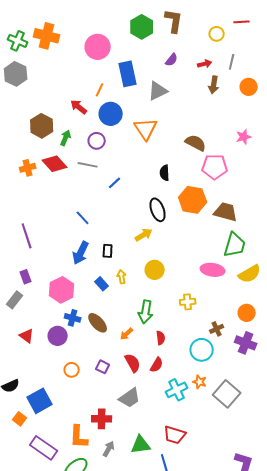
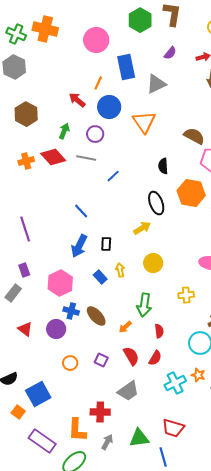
brown hexagon: (42, 126) -> (26, 114), moved

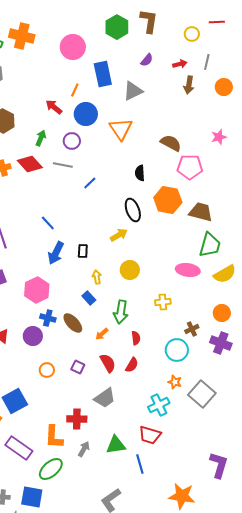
blue line: (81, 211) -> (48, 223), moved
blue rectangle: (100, 277) -> (89, 298), moved
cyan cross: (175, 383) -> (159, 405), moved

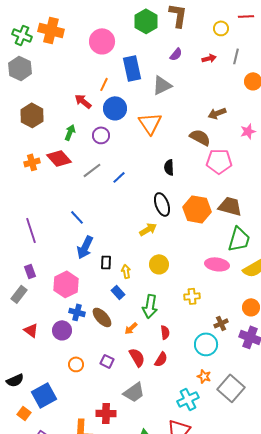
brown arrow: (189, 85) -> (217, 113), moved, turned 60
gray line: (63, 165) -> (92, 170), moved, turned -48
orange hexagon: (168, 200) -> (197, 209), moved
black rectangle: (83, 251) -> (106, 262), moved

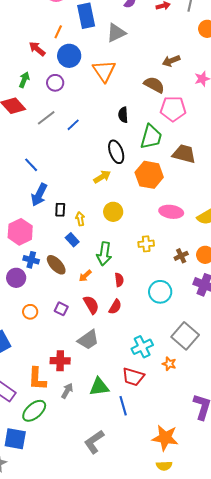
orange hexagon: (197, 209) -> (149, 175), moved
green trapezoid: (239, 239) -> (151, 137), moved
brown cross: (221, 323) -> (181, 256), moved
orange star: (204, 376) -> (169, 364), moved

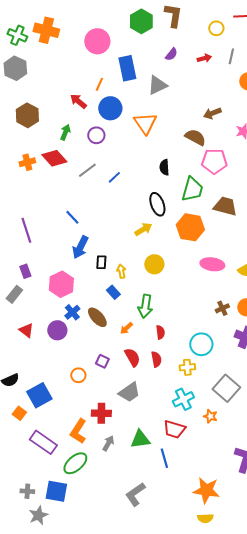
yellow cross: (146, 244) -> (187, 367), moved
blue cross: (31, 260) -> (72, 312), turned 35
red semicircle: (115, 307) -> (156, 359), turned -42
orange circle: (30, 312) -> (78, 375), moved
orange L-shape: (37, 379) -> (78, 431), turned 30

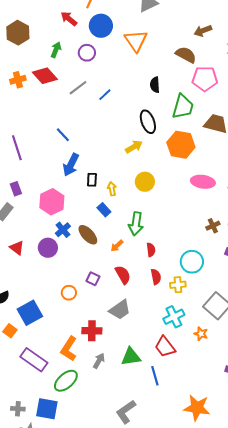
red semicircle: (156, 359) -> (156, 277), moved
red trapezoid: (174, 429) -> (165, 347), turned 35

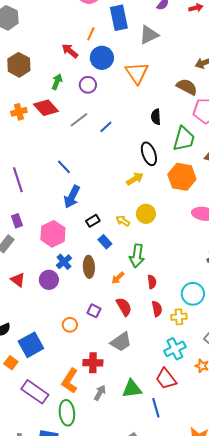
black rectangle: (92, 180) -> (93, 221), moved, turned 56
yellow arrow: (112, 189) -> (123, 221), moved, turned -48
brown ellipse: (88, 235) -> (89, 267), turned 40
green ellipse: (66, 381) -> (67, 413), turned -55

